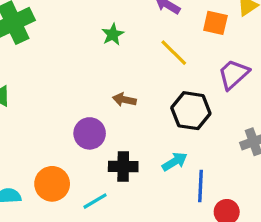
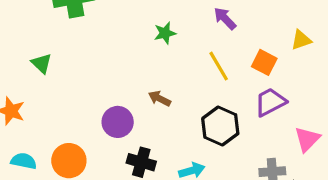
orange square: (215, 23) -> (264, 62), moved

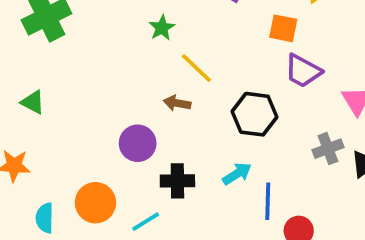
yellow line: (219, 66) -> (196, 68), moved
purple trapezoid: (270, 102) -> (303, 71), turned -108
cyan semicircle: (24, 161) -> (45, 218), turned -85

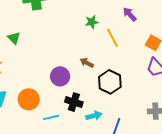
yellow line: (196, 68) -> (112, 38), moved
black hexagon: (255, 114) -> (110, 82), moved
cyan arrow: (237, 174) -> (94, 116), moved

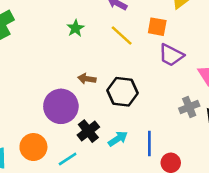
yellow line: (112, 38) -> (122, 36), moved
purple circle: (60, 76) -> (61, 106), size x1.4
black cross: (74, 102) -> (88, 131), turned -36

